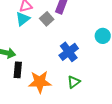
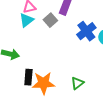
blue cross: (69, 52) -> (86, 31), moved
black rectangle: (18, 70) -> (28, 77), moved

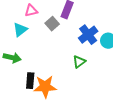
cyan triangle: (26, 20) -> (20, 30), moved
green triangle: (77, 83) -> (79, 62), moved

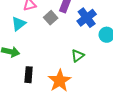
blue cross: (88, 35) -> (87, 18), moved
orange star: (45, 87) -> (60, 81), moved, turned -30

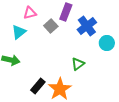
black rectangle: (29, 75) -> (38, 86), moved, turned 35

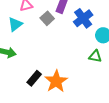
green triangle: (78, 64) -> (95, 56), moved, turned 48

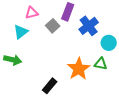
black rectangle: (34, 78) -> (50, 86), moved
orange star: (56, 81) -> (79, 69), moved

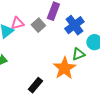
pink triangle: (32, 13) -> (17, 23), moved
green triangle: (101, 64) -> (78, 54), moved, turned -32

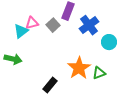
green triangle: (78, 54) -> (99, 73), moved

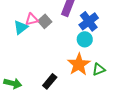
gray square: (53, 25) -> (45, 21), moved
cyan circle: (109, 42) -> (85, 39), moved
green arrow: (13, 59) -> (13, 83), moved

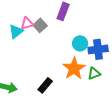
blue cross: (89, 21) -> (98, 49), moved, turned 30

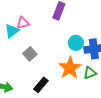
gray square: (40, 25) -> (30, 54), moved

